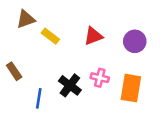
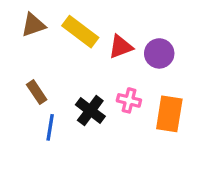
yellow rectangle: (50, 36) -> (80, 32), moved, size x1.5
purple circle: (135, 41) -> (159, 53), moved
brown rectangle: (14, 71) -> (37, 92), moved

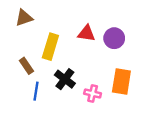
yellow rectangle: (80, 32) -> (50, 47), moved, turned 70
red triangle: (121, 47) -> (87, 33), turned 30
pink cross: (129, 100) -> (93, 93), moved

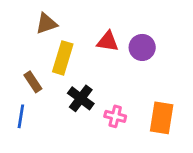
brown triangle: (24, 18) -> (46, 24), moved
orange rectangle: (121, 81) -> (162, 118), moved
blue line: (36, 91) -> (21, 116), moved

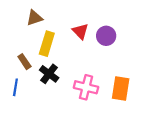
red triangle: (108, 41) -> (80, 31), turned 36
black cross: (81, 98) -> (49, 74), moved
pink cross: (115, 116) -> (86, 87), size x1.5

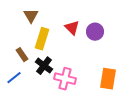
brown triangle: (35, 18) -> (31, 16), turned -42
blue line: (15, 87) -> (14, 78), turned 42
pink cross: (86, 87) -> (65, 79), moved

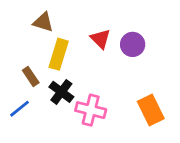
brown triangle: (31, 16) -> (43, 22), turned -42
orange rectangle: (108, 79) -> (151, 110), turned -35

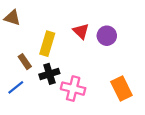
brown triangle: (43, 22) -> (12, 18), moved
black cross: (61, 92) -> (49, 74), turned 36

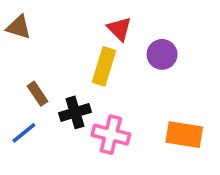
red triangle: (81, 31) -> (119, 29), moved
yellow rectangle: (47, 44) -> (104, 66), moved
orange rectangle: (121, 89) -> (184, 135), turned -55

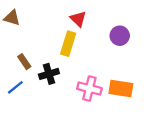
purple circle: (162, 54) -> (120, 36), moved
pink cross: (111, 135) -> (89, 89), moved

